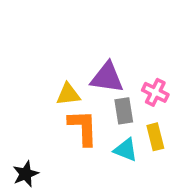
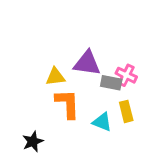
gray rectangle: (124, 111) -> (111, 83), moved, turned -70
black star: (26, 174) -> (33, 142), moved

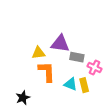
pink cross: (126, 75) -> (95, 67), moved
yellow rectangle: (126, 111) -> (84, 85), moved

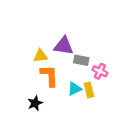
cyan triangle: (71, 84) -> (75, 89), turned -48
black star: (23, 98) -> (35, 103), moved

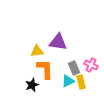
gray rectangle: (81, 60) -> (74, 68), moved, turned 56
black star: (35, 103) -> (32, 85), moved

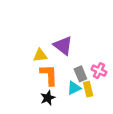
purple triangle: (58, 42) -> (63, 46), turned 30
black star: (32, 85) -> (48, 98), moved

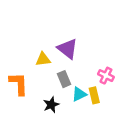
gray rectangle: (80, 74) -> (64, 79), moved
orange L-shape: (49, 75) -> (19, 84), moved

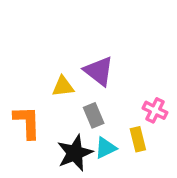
cyan triangle: (79, 94) -> (106, 148), moved
black star: (51, 105) -> (75, 153), size x1.5

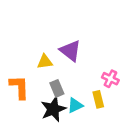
gray rectangle: (94, 115) -> (57, 88), moved

